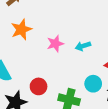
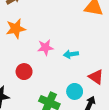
red circle: (39, 86) -> (24, 72), moved

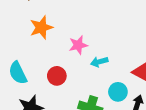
cyan arrow: (71, 54) -> (99, 62), moved

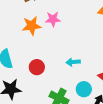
pink star: (78, 45) -> (53, 19), moved

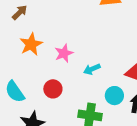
pink star: (53, 19) -> (64, 53), moved

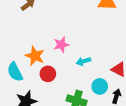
orange star: (31, 44) -> (35, 56), moved, turned -30

